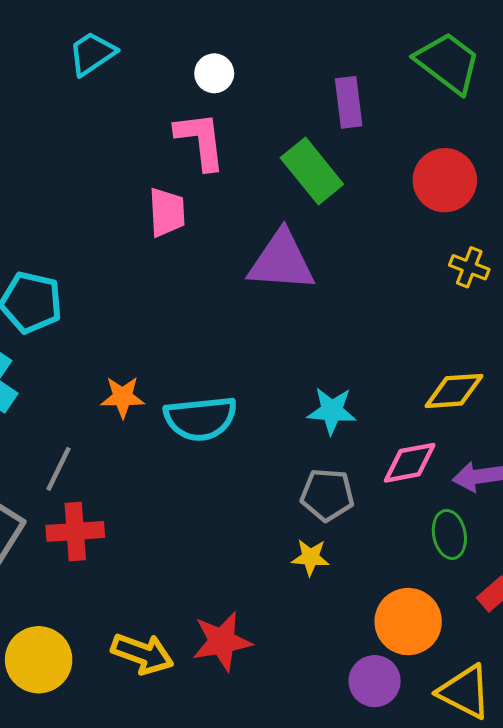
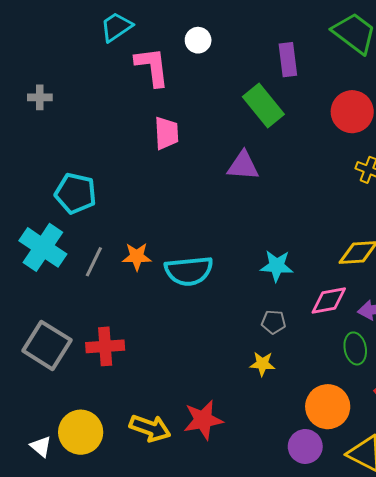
pink L-shape: (200, 140) -> (152, 67), moved
purple triangle: (281, 261) -> (243, 166), size x0.7
gray line: (58, 469) -> (94, 262), moved
gray pentagon: (327, 495) -> (274, 322), size x0.7

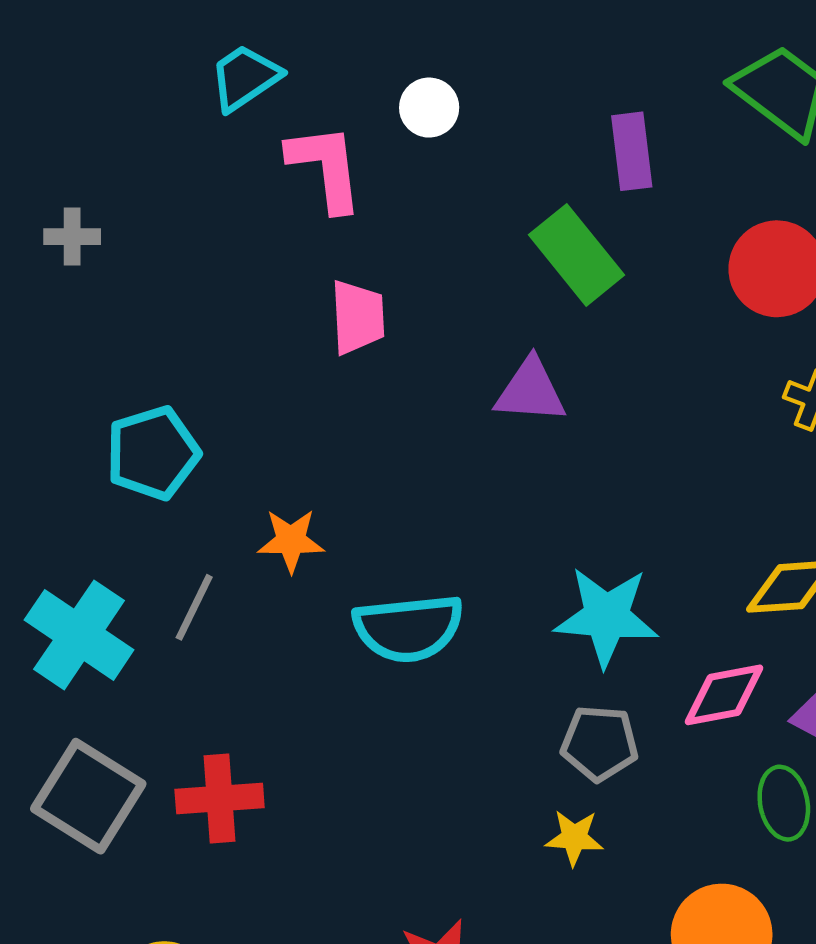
cyan pentagon: (76, 193) -> (153, 453), turned -30
cyan cross: (43, 247) -> (79, 635), moved
orange star: (137, 257) -> (291, 541), moved
cyan star: (277, 266) -> (606, 617), size x1.4
gray pentagon: (274, 322) -> (600, 743), size x1.4

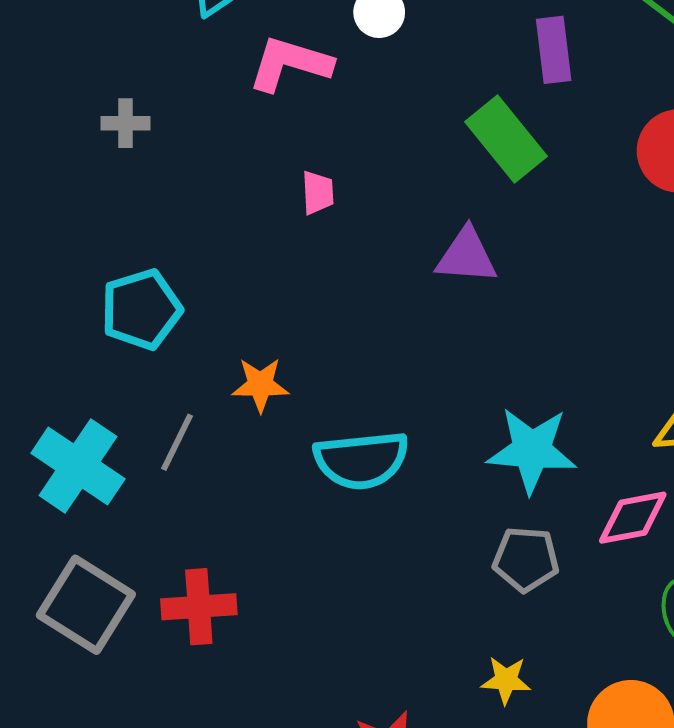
pink L-shape: (325, 167) -> (290, 64), turned -66
gray cross: (72, 237) -> (125, 123), moved
pink trapezoid: (358, 317) -> (318, 193), size x0.7
yellow star: (574, 838) -> (506, 680), moved

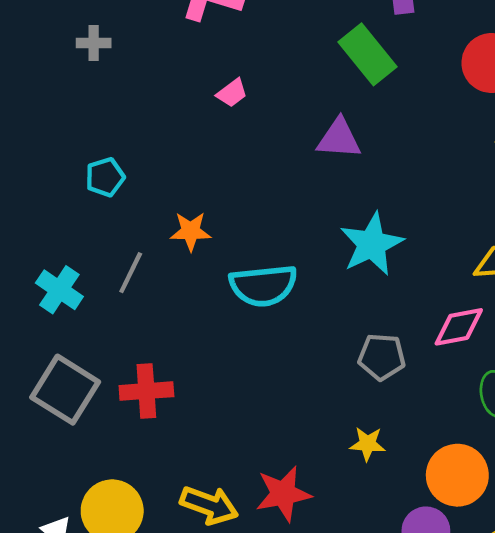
pink trapezoid: (318, 193) -> (232, 93), turned 56
cyan pentagon: (141, 309) -> (105, 177), size x0.7
cyan star: (532, 450) -> (372, 244), moved, turned -30
cyan cross: (78, 466) -> (59, 290), size x0.7

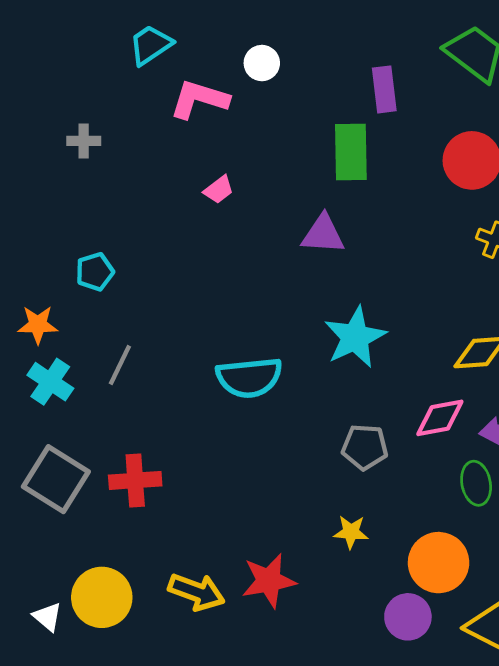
green rectangle: (367, 54) -> (351, 152), turned 38
orange star: (191, 231) -> (38, 325), moved

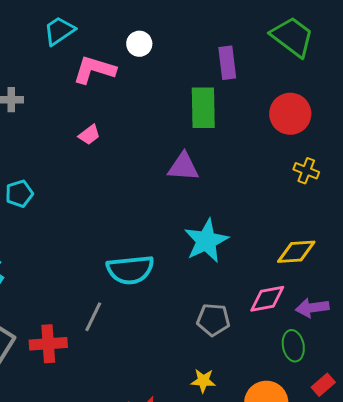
pink trapezoid: (219, 190) -> (89, 135), moved
gray line: (120, 365) -> (93, 317), moved

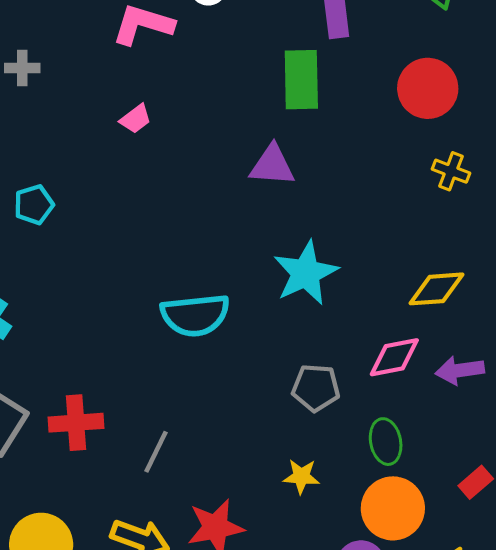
gray line: (93, 317) -> (156, 452), moved
green ellipse: (293, 346) -> (386, 442), moved

